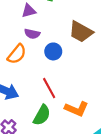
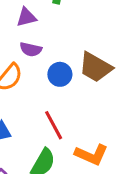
brown trapezoid: (81, 32) -> (96, 67), moved

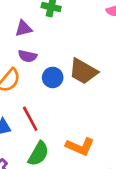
red line: (54, 125) -> (30, 119), moved

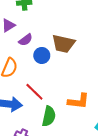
purple semicircle: (28, 56) -> (26, 40), moved, turned -32

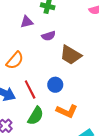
purple semicircle: (26, 40) -> (49, 36), moved
blue circle: (42, 55) -> (55, 85), moved

